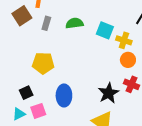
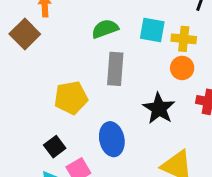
gray rectangle: (46, 23) -> (115, 69), moved, size x1.5
orange circle: (128, 60) -> (182, 68), moved
black star: (108, 93) -> (159, 108), moved

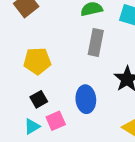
yellow pentagon: (71, 98) -> (37, 61), moved

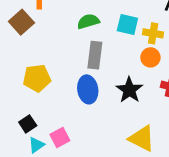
black square: (39, 99) -> (28, 124), moved
blue ellipse: (86, 99) -> (88, 89), moved

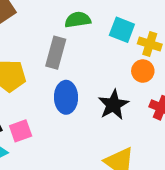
gray rectangle: (95, 55) -> (56, 53), moved
pink square: (60, 137) -> (21, 131), moved

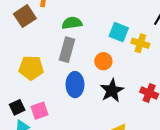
green semicircle: (78, 20) -> (72, 23), moved
orange circle: (143, 71) -> (103, 61), moved

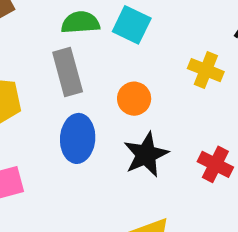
cyan square: (119, 32) -> (132, 25), moved
gray rectangle: (67, 50) -> (68, 72), turned -35

